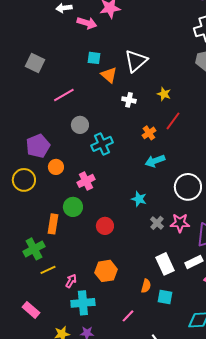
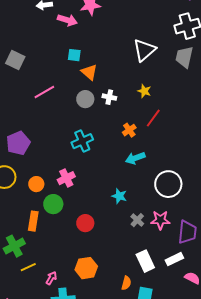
white triangle: (136, 61) -> (144, 50), moved
gray circle: (80, 125) -> (85, 99), moved
orange circle: (56, 167) -> (36, 184), moved

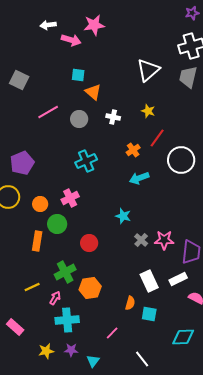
gray circle: (85, 99) -> (79, 119), moved
white circle: (168, 184) -> (181, 160), moved
green cross: (14, 246) -> (65, 272), moved

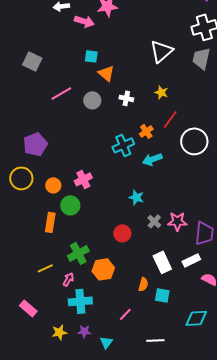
cyan cross: (86, 161) -> (123, 145), moved
red circle: (89, 243) -> (122, 233), moved
white line: (142, 359) -> (155, 340), turned -54

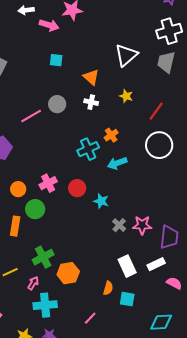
orange triangle: (106, 73) -> (91, 77), moved
pink line: (61, 93) -> (31, 116), moved
red line: (170, 119) -> (156, 111), moved
red circle: (122, 233) -> (77, 188), moved

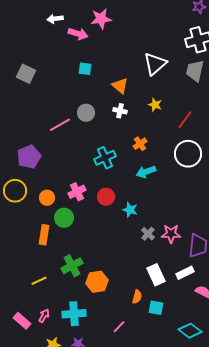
cyan cross: (88, 149) -> (105, 158), moved
pink arrow: (33, 283) -> (44, 316), moved
cyan diamond: (161, 322) -> (190, 331), turned 40

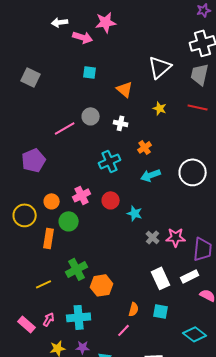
white cross: (120, 111) -> (121, 123), moved
red line: (185, 120) -> (198, 107), moved, turned 66
white circle: (188, 154) -> (193, 172), moved
yellow circle: (15, 191) -> (25, 215), moved
orange semicircle: (137, 297) -> (134, 309), moved

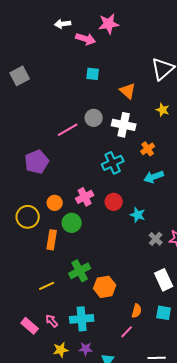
gray square: (31, 77) -> (20, 76), moved, turned 36
white cross: (121, 123) -> (124, 125), size x1.6
pink arrow: (49, 319) -> (52, 321), turned -72

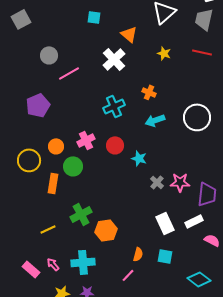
gray circle: (94, 118) -> (49, 55), moved
white cross: (124, 125) -> (114, 59), moved, turned 35
orange cross: (148, 149) -> (149, 92), turned -32

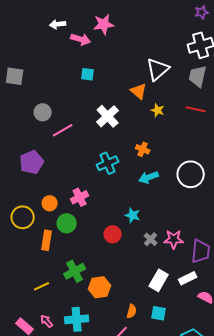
gray square: (21, 19) -> (15, 76), turned 36
orange triangle: (129, 34) -> (139, 91), moved
red circle: (115, 145) -> (113, 234), moved
white rectangle: (165, 223) -> (159, 280), turned 55

